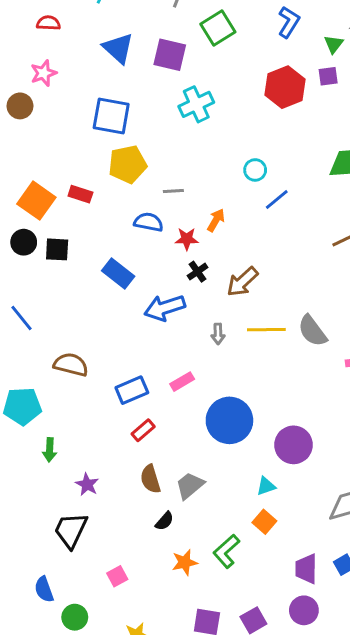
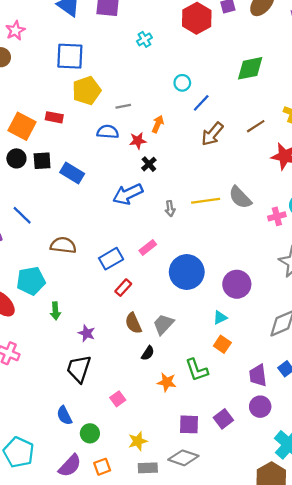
cyan cross: (196, 104) -> (144, 39), moved, size x0.6
blue rectangle: (118, 274) -> (72, 173), moved
brown arrow: (242, 282) -> (212, 134), moved
green L-shape: (226, 551) -> (197, 370), turned -60
orange star: (185, 562) -> (167, 382), turned 30

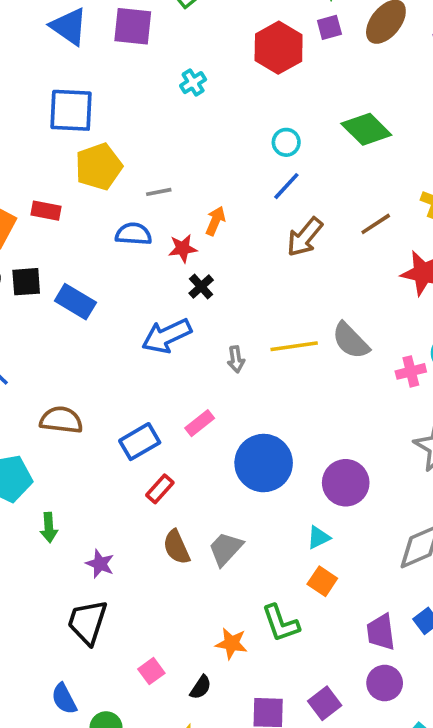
green diamond: (250, 68) -> (366, 129), turned 56
cyan circle: (182, 83) -> (286, 142), moved
black semicircle: (148, 353) -> (201, 687), moved

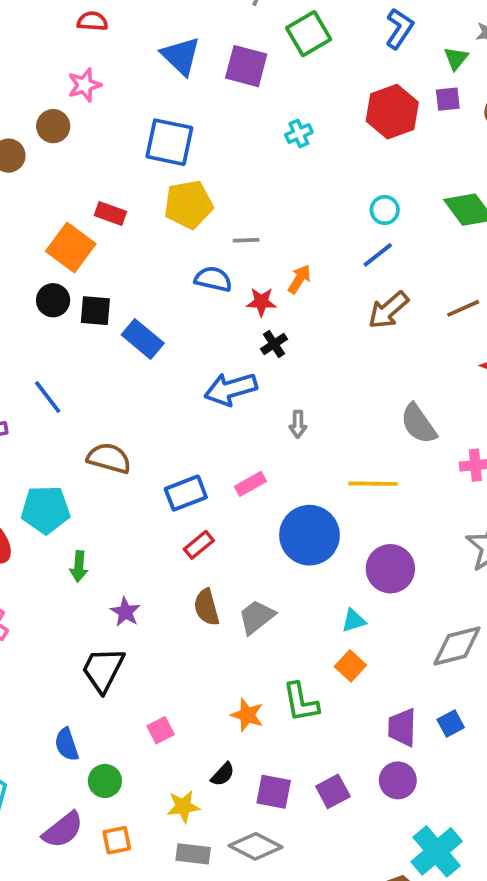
red rectangle: (46, 211) -> (110, 213), moved
yellow line: (294, 346) -> (373, 484), moved
black semicircle: (201, 687) -> (223, 774), moved

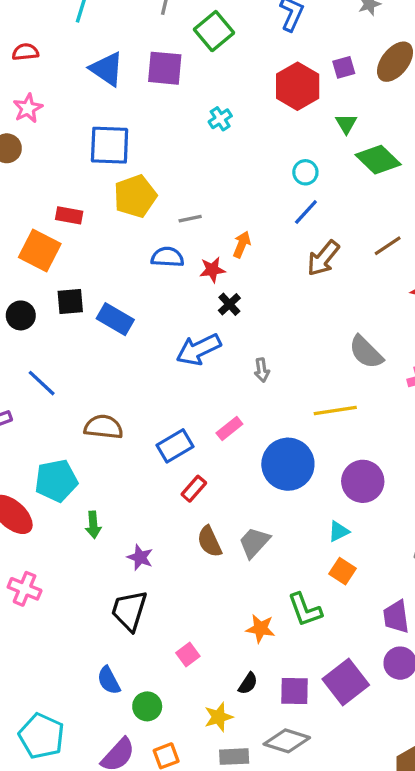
green triangle: (456, 58) -> (346, 124), moved
black circle: (53, 300) -> (21, 315), moved
purple square: (333, 791) -> (346, 682), size x1.5

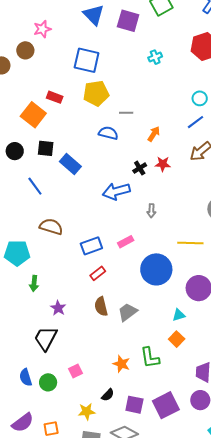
red star: (212, 270) -> (163, 164), moved
blue line: (42, 383) -> (35, 186), moved
green circle: (147, 706) -> (48, 382), moved

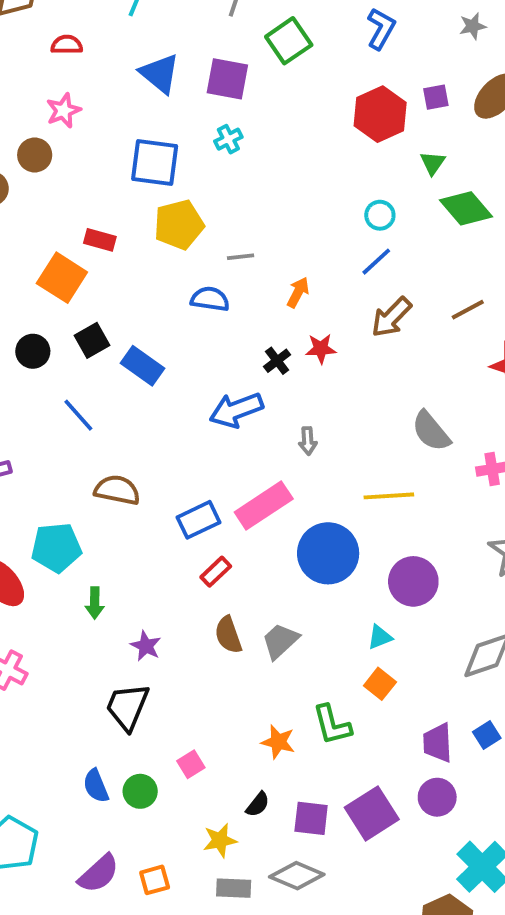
cyan cross: (155, 57) -> (228, 139), moved
black square: (46, 148) -> (92, 340), turned -30
pink rectangle: (126, 242) -> (264, 505), size x1.8

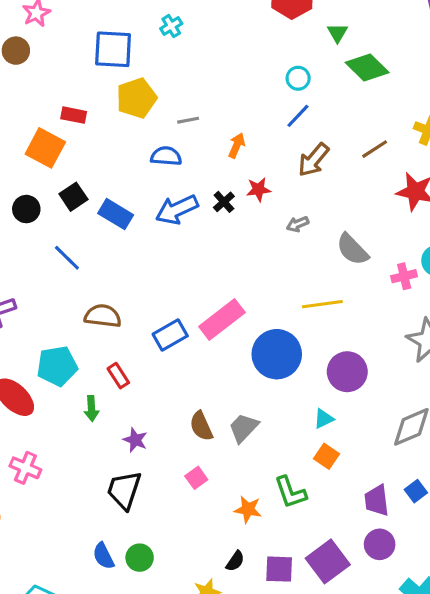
blue arrow: (236, 410) -> (177, 210), moved
gray arrow: (308, 441) -> (298, 224), moved, turned 75
red rectangle: (216, 572) -> (118, 376), moved, turned -75
pink square: (191, 764) -> (196, 478), moved

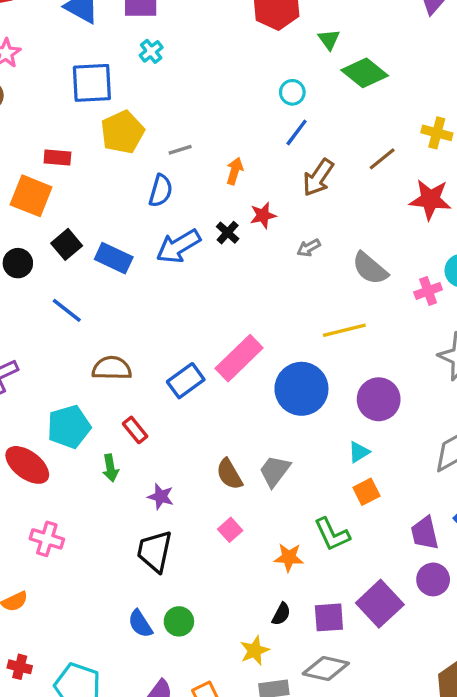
blue semicircle: (166, 156) -> (161, 191), turned 108
orange square: (327, 456) -> (366, 492), turned 35

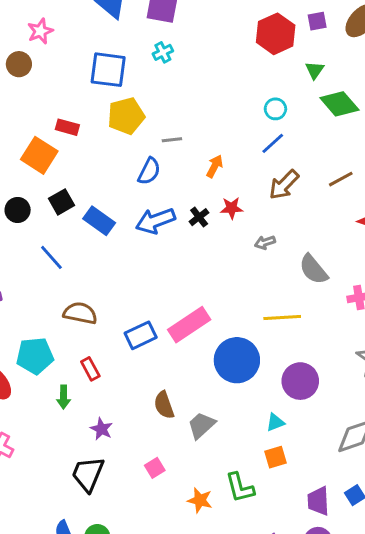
brown semicircle: (229, 474) -> (164, 405), moved

